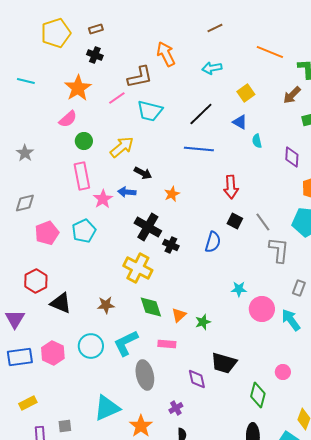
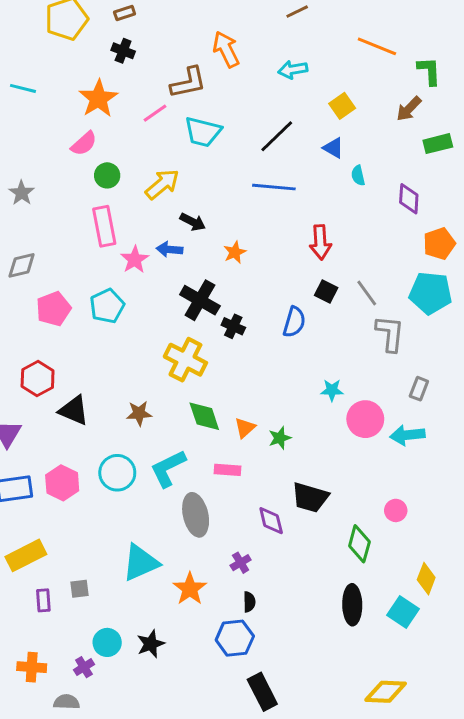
cyan arrow: (291, 320) -> (407, 435), turned -60
yellow rectangle: (28, 403) -> (26, 555), size x1.5

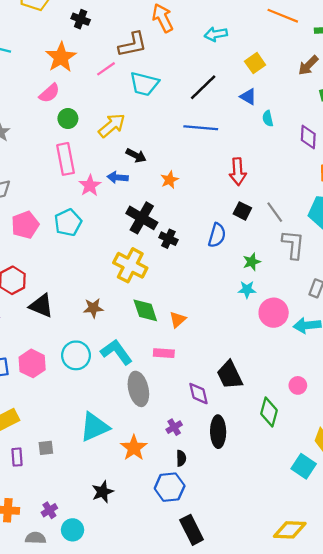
green star: (280, 438) -> (252, 262), moved
cyan L-shape: (168, 468) -> (116, 352), turned 80
black trapezoid: (310, 497) -> (230, 375), turned 48
black ellipse: (352, 605) -> (218, 432), moved
cyan circle: (107, 642) -> (73, 530), moved

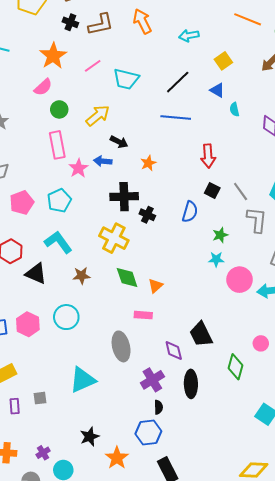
brown L-shape: (133, 45) -> (101, 24), moved
black cross: (142, 218) -> (124, 197), turned -32
cyan L-shape: (116, 352) -> (58, 242), moved
purple cross: (174, 427) -> (152, 380), size x1.6
orange star: (134, 448) -> (117, 458), moved

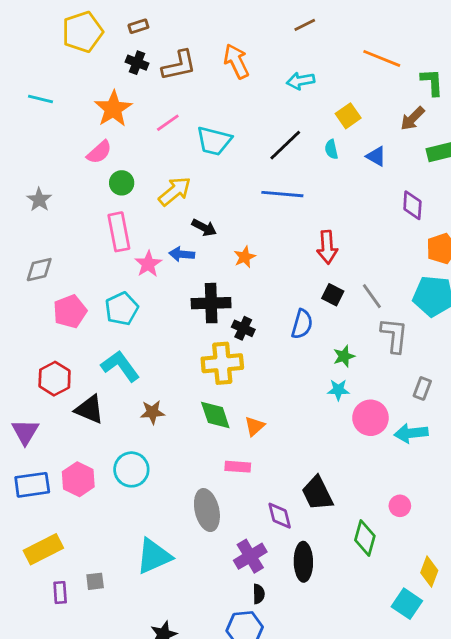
blue triangle: (217, 90) -> (376, 156), moved
cyan semicircle: (234, 109) -> (331, 149), moved
yellow cross: (114, 238) -> (222, 363), moved, turned -32

